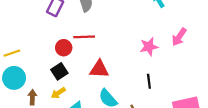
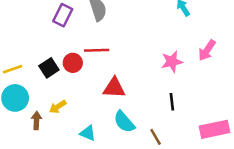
black square: (59, 71) -> (49, 68), moved
yellow arrow: (58, 93) -> (58, 107), moved

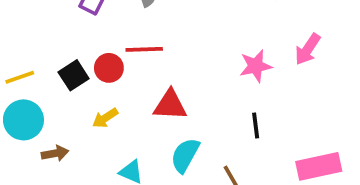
yellow arrow: (58, 107) -> (105, 118), moved
brown arrow: (36, 121) -> (55, 153), turned 78
cyan semicircle: (124, 122) -> (185, 155), turned 70

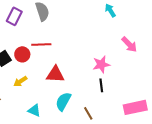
pink arrow: (308, 49) -> (129, 44), turned -78
pink star: (256, 66) -> (101, 64), moved

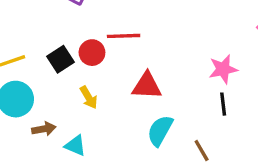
yellow arrow: (20, 81) -> (89, 97), turned -88
cyan triangle: (34, 110) -> (75, 146), moved

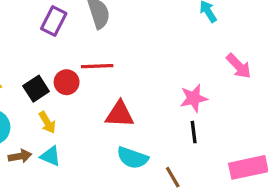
yellow arrow: (89, 97) -> (47, 122), moved
cyan semicircle: (160, 131) -> (133, 158), turned -100
cyan triangle: (75, 146) -> (50, 156), moved

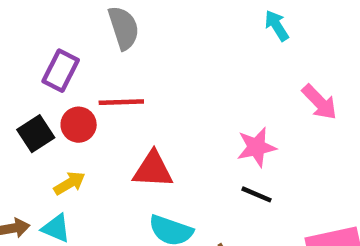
purple rectangle: (54, 21) -> (61, 71), moved
yellow arrow: (47, 122) -> (70, 183), moved, turned -90
black line: (194, 132) -> (256, 194), turned -60

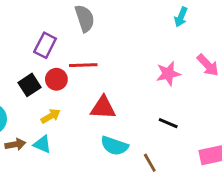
cyan arrow: (277, 26) -> (181, 17), turned -126
pink star: (256, 147) -> (168, 74), moved

